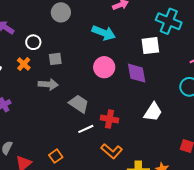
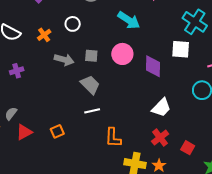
white circle: (33, 42) -> (73, 24), moved
white square: (150, 46) -> (181, 49), moved
gray square: (55, 59) -> (91, 56), moved
red cross: (110, 119) -> (160, 138), moved, turned 30
orange L-shape: (112, 151) -> (113, 138), turned 40

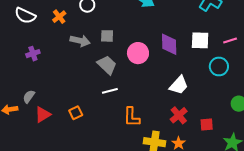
white square: (181, 49) -> (200, 40), moved
pink circle: (122, 54) -> (138, 53), moved
red square: (188, 148) -> (207, 124), turned -32

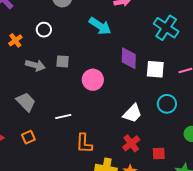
purple diamond: (169, 44) -> (129, 58), moved
gray trapezoid: (107, 65) -> (26, 102), moved
cyan circle: (219, 66) -> (167, 104), moved

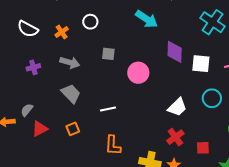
gray arrow: (35, 65) -> (70, 63), moved
orange L-shape: (84, 143) -> (113, 145), moved

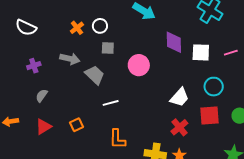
white circle: (90, 22) -> (100, 26), moved
orange cross: (62, 32) -> (77, 28), moved
gray trapezoid: (71, 94) -> (95, 75), moved
gray semicircle: (27, 110) -> (42, 96), moved
red square: (203, 148) -> (210, 115), moved, size x1.5

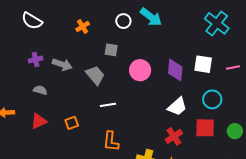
white circle: (100, 26) -> (123, 21), moved
purple diamond: (174, 42) -> (175, 70), moved
gray arrow: (70, 59) -> (62, 64), moved
gray semicircle: (42, 96) -> (40, 90), turned 64

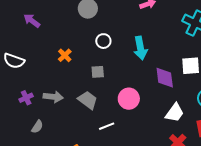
cyan arrow: (151, 17) -> (140, 48), moved, turned 55
pink circle: (140, 70) -> (129, 99), moved
gray semicircle: (40, 90) -> (37, 127), turned 120

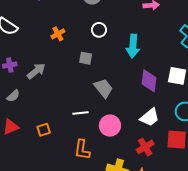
gray arrow: (53, 97) -> (36, 71), turned -60
pink circle: (129, 99) -> (110, 126), moved
gray trapezoid: (88, 100) -> (103, 88), moved

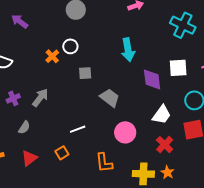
white circle: (99, 30) -> (70, 46), moved
white line: (80, 113) -> (78, 129), moved

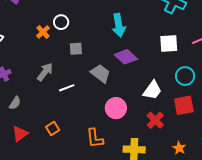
purple diamond: (152, 80) -> (126, 57), moved, turned -40
gray arrow: (40, 98) -> (45, 72), moved
white line: (78, 129) -> (67, 88), moved
orange star: (167, 172) -> (179, 148), moved

